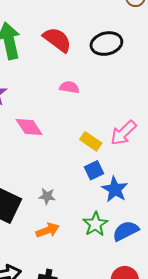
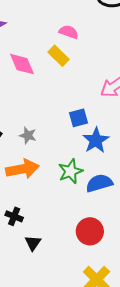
yellow rectangle: (91, 141) -> (58, 56), moved
orange arrow: (48, 230) -> (22, 169), size x1.4

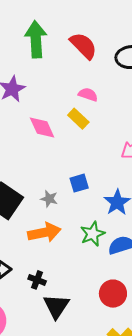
blue square: (79, 118) -> (79, 183), moved
black triangle: (33, 243) -> (56, 306), size x1.6

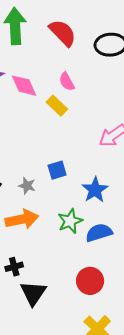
pink semicircle: (88, 94) -> (67, 82), turned -138
pink diamond: (42, 128) -> (24, 86), moved
black cross: (37, 280) -> (14, 267), turned -36

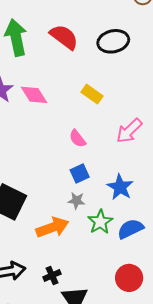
pink semicircle: (67, 82) -> (77, 139), moved
yellow rectangle: (57, 106) -> (92, 94), moved
gray star: (27, 186) -> (76, 201), moved

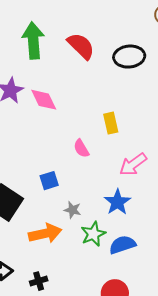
yellow rectangle: (92, 94) -> (111, 123), moved, turned 35
pink arrow: (129, 131) -> (133, 164), moved
blue square: (80, 173) -> (49, 181), moved

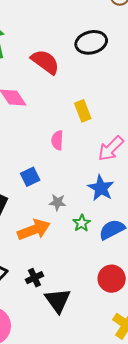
red semicircle: (81, 46) -> (45, 62), moved
pink semicircle: (81, 148) -> (57, 140), turned 42
green star: (93, 234) -> (82, 223), size x0.7

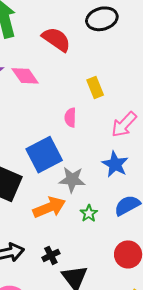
blue square: (30, 177) -> (44, 155), size x1.8
gray star: (58, 202) -> (72, 180), size x1.5
green star: (82, 223) -> (89, 213), moved

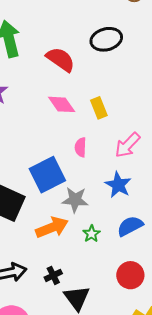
pink diamond: (25, 76) -> (62, 104), moved
pink semicircle: (70, 118) -> (81, 147), moved

